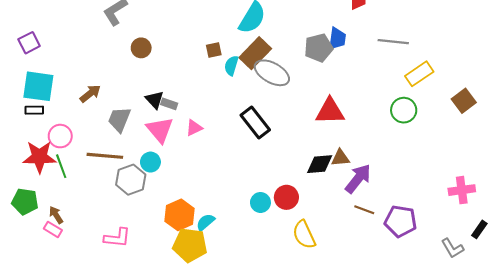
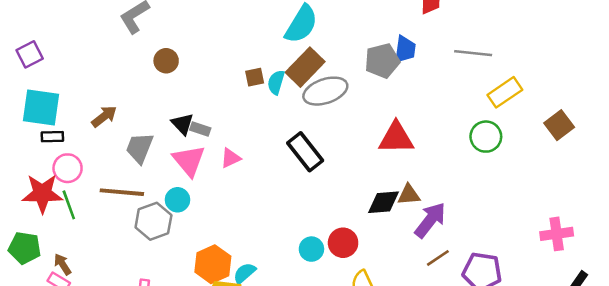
brown square: (214, 50) -> (255, 77), moved
gray ellipse: (272, 73) -> (325, 91), turned -48
black rectangle: (34, 110) -> (52, 137), moved
brown line: (364, 210) -> (438, 258), turned -54

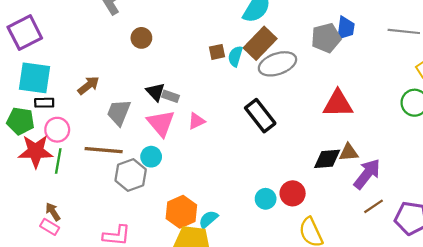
purple square: (30, 54) -> (25, 33), size x1.5
green line: (69, 205) -> (58, 161), turned 30
green pentagon: (25, 248) -> (20, 121), moved

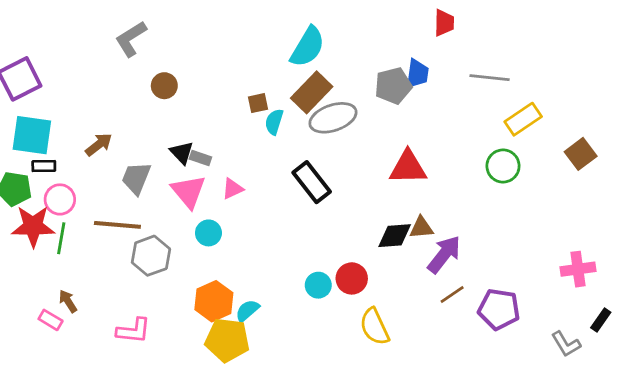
cyan semicircle: (235, 56) -> (274, 122), moved
cyan circle: (151, 157) -> (208, 233), moved
brown arrow: (53, 212) -> (68, 301), moved

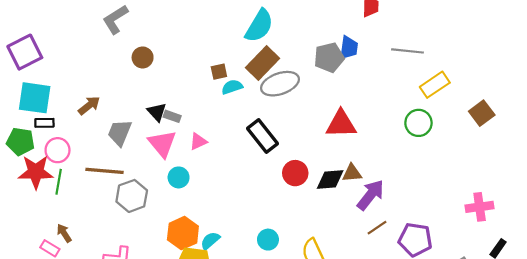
cyan semicircle: (274, 122) -> (232, 87), turned 54
red circle: (352, 278) -> (295, 173), moved
cyan circle: (318, 285) -> (268, 240), moved

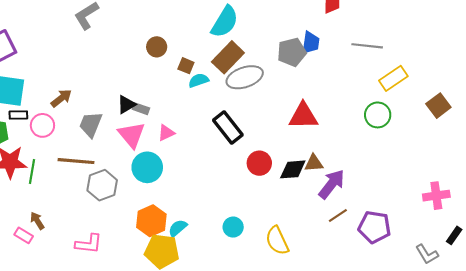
brown circle: (143, 57) -> (157, 47), moved
brown square: (219, 72) -> (186, 66), turned 35
black triangle: (157, 112) -> (126, 104), turned 42
pink circle: (58, 150) -> (42, 125), moved
cyan circle: (179, 177) -> (147, 167), size x1.5

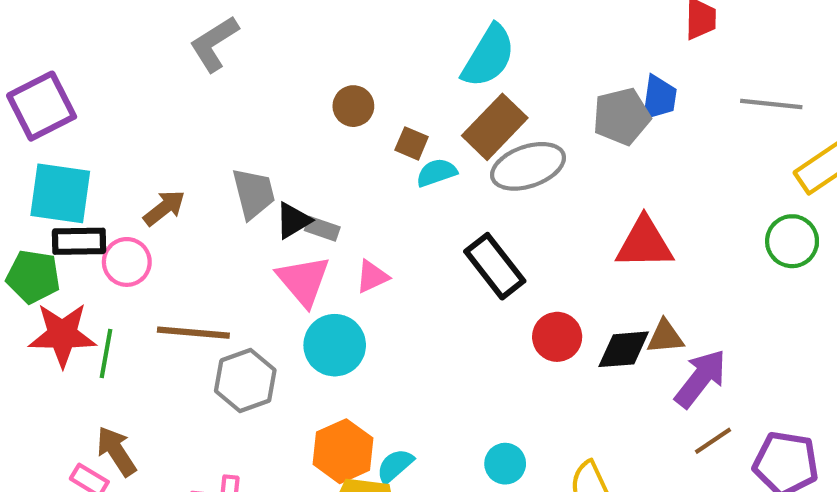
black rectangle: (18, 115) -> (79, 241), size x1.4
gray trapezoid: (91, 124) -> (254, 193), moved, turned 144
brown arrow: (37, 221) -> (116, 451), size x1.4

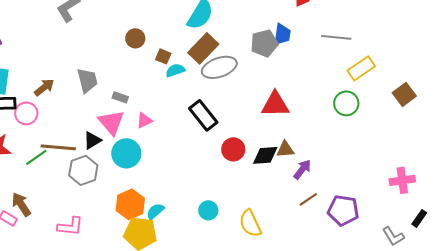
black triangle: (293, 220) -> (92, 140), moved
green line: (106, 353) -> (36, 157), moved, turned 45
purple arrow: (701, 378) -> (302, 169), size x0.7

